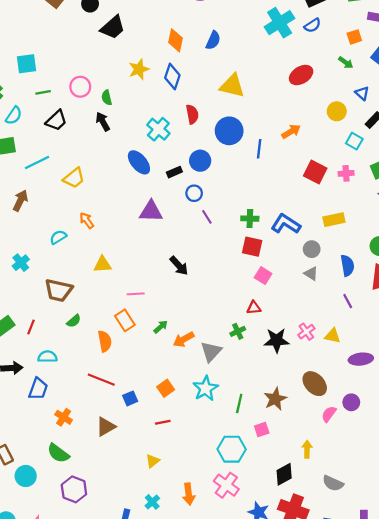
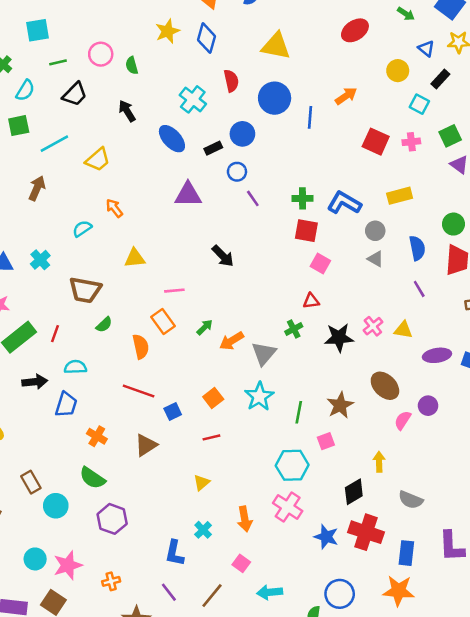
black arrow: (103, 122) -> (127, 111), moved

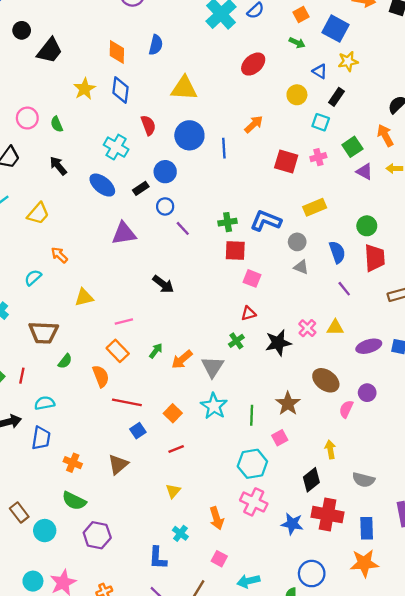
red line: (139, 391) -> (127, 402), moved

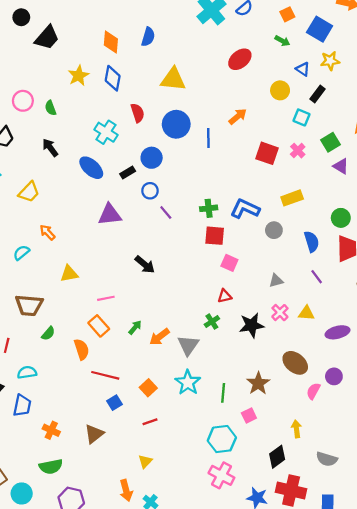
pink cross: (318, 157) -> (298, 151), turned -32
gray triangle: (301, 267) -> (276, 281), moved, turned -40
green semicircle: (74, 501) -> (51, 467), turned -40
orange arrow: (217, 518) -> (126, 490), moved

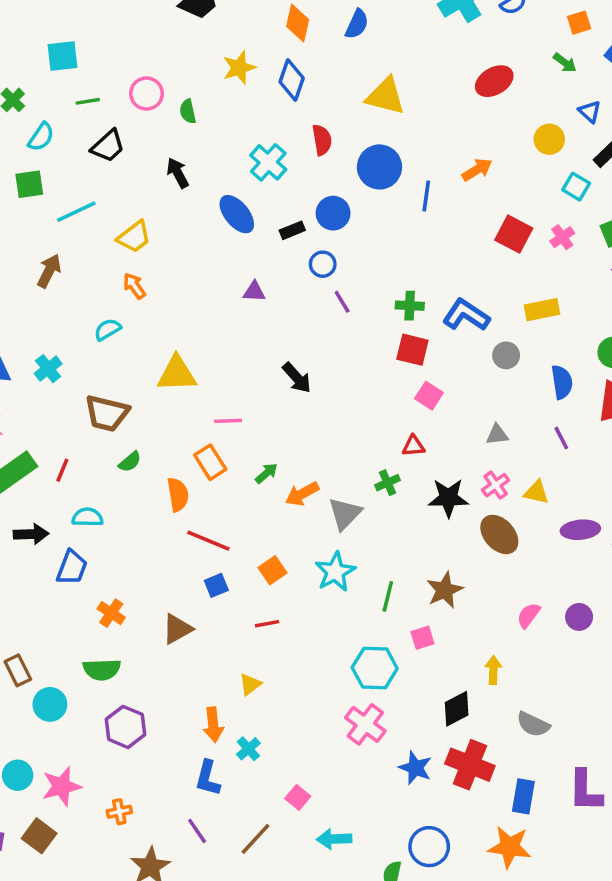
purple triangle: (110, 215) -> (254, 292), size x0.6
orange arrow: (47, 232) -> (134, 286), moved
yellow triangle: (69, 274) -> (177, 374), size x1.4
brown ellipse: (295, 363) -> (499, 534), moved
purple circle: (334, 376) -> (579, 617), moved

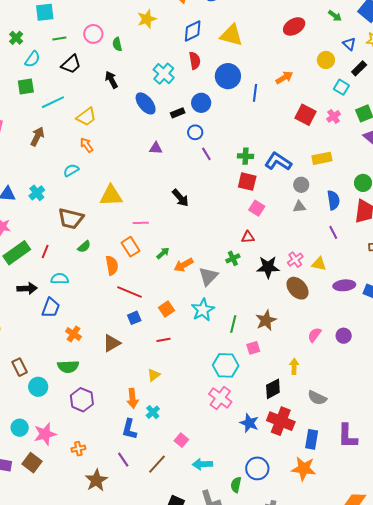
blue diamond: (292, 80) -> (193, 31), moved, turned 45
gray triangle: (497, 435) -> (299, 207), moved

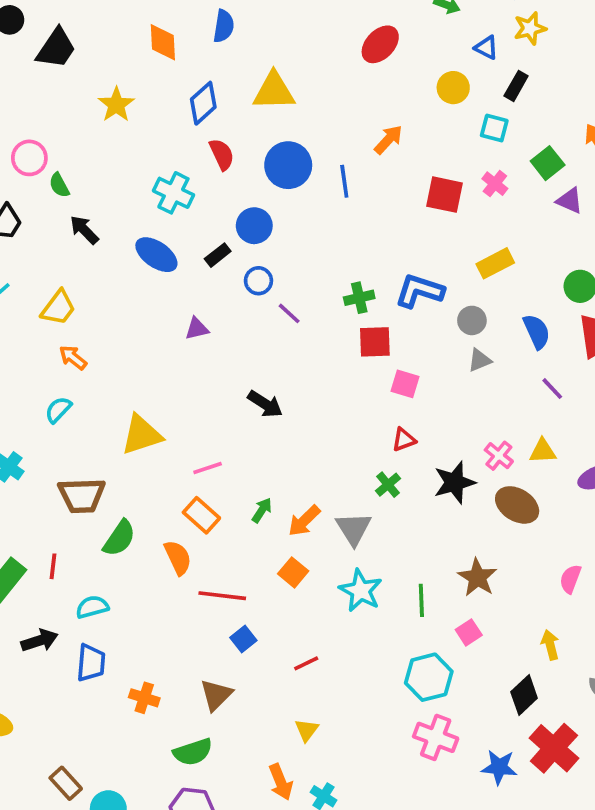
green semicircle: (117, 44) -> (59, 185), moved
green semicircle: (84, 247) -> (119, 538), size x1.5
orange square: (167, 309) -> (293, 572), moved
green semicircle: (68, 367) -> (193, 752), moved
red cross: (281, 421) -> (554, 748), turned 36

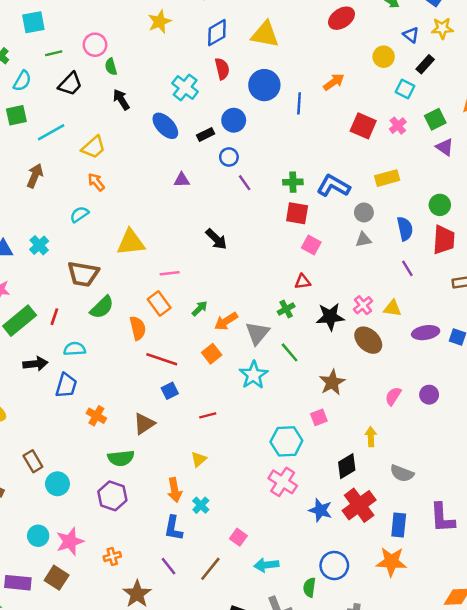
green line: (421, 600) -> (290, 352), moved, turned -50

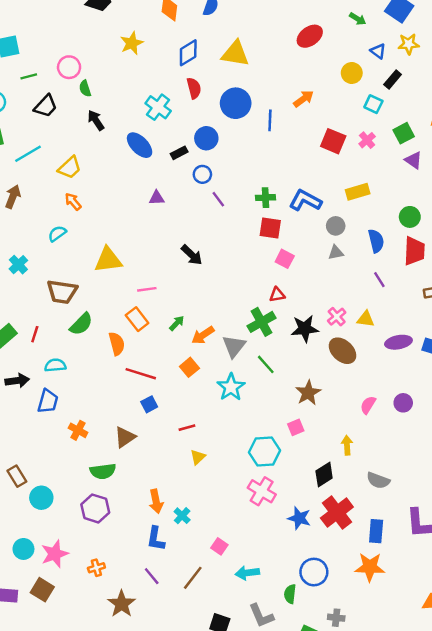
green cross: (286, 309) -> (261, 322), size x1.6
yellow triangle: (199, 459) -> (198, 457), moved

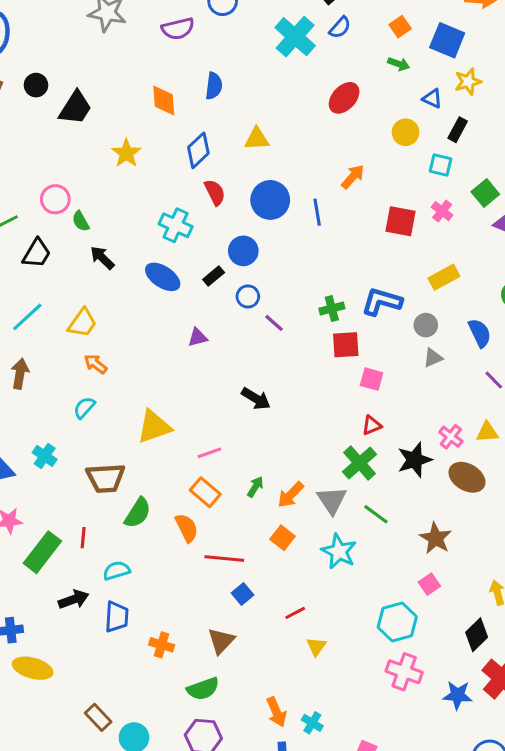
yellow triangle: (235, 54) -> (257, 139), size x0.7

